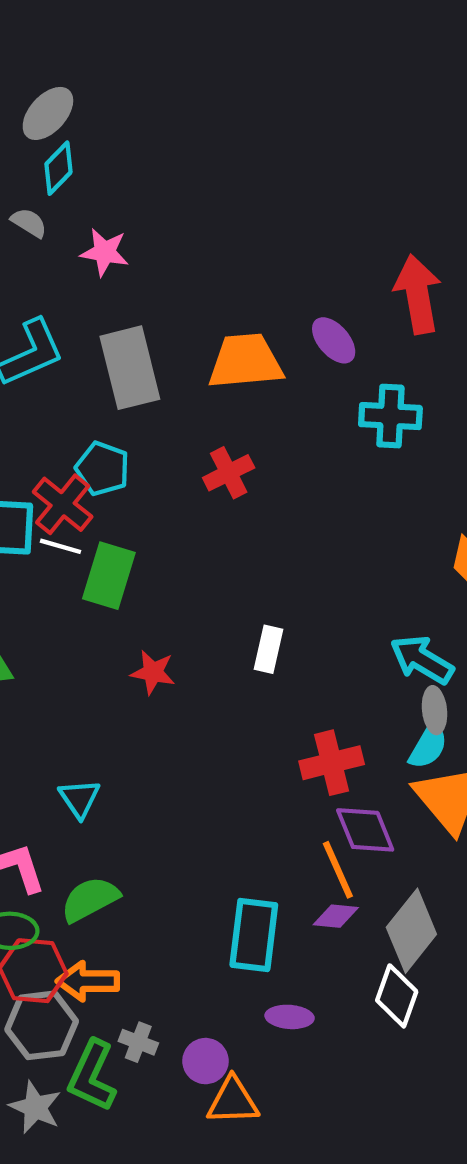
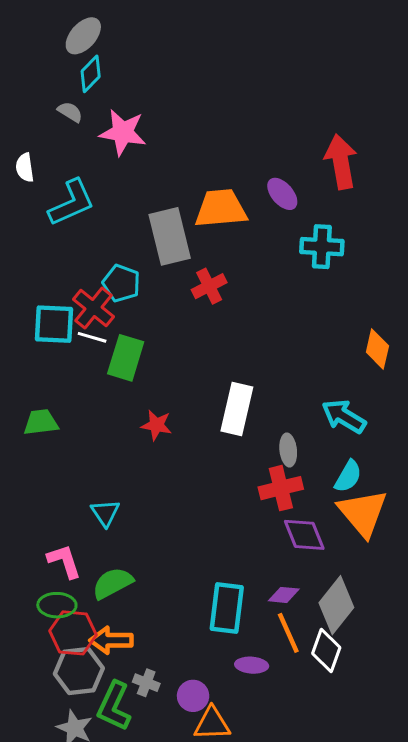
pink star: (105, 252) -> (123, 132), size x1.4
gray rectangle: (130, 368) -> (170, 236), moved
white rectangle: (269, 649) -> (237, 409), size x1.6
gray ellipse: (435, 710) -> (288, 450), moved
orange line: (338, 870) -> (288, 633), moved

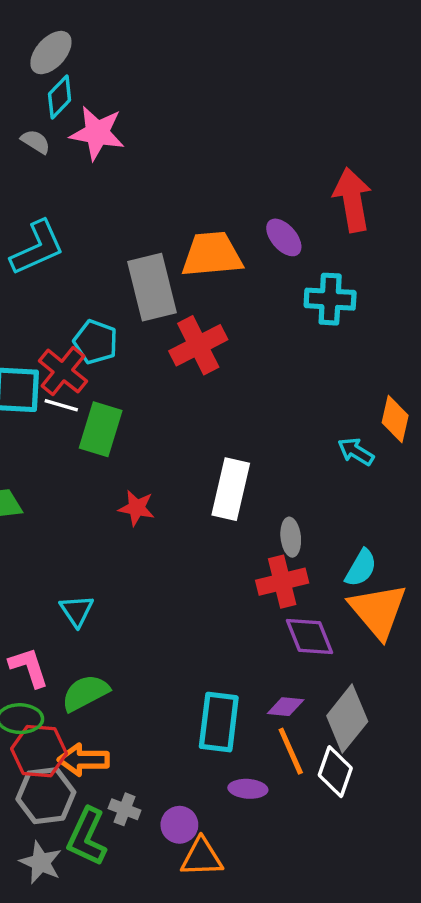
pink star: (123, 132) -> (97, 133), moved
red cross: (209, 286) -> (198, 345), size x1.4
cyan arrow: (344, 416) -> (356, 451), moved, size x0.7

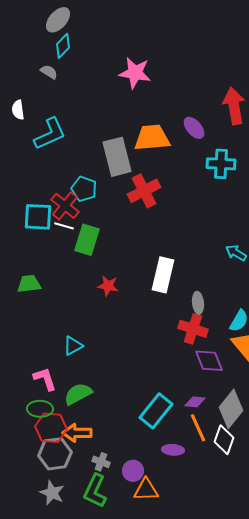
pink star: (97, 133) -> (135, 73), moved
red cross: (282, 582) -> (193, 329), turned 32
cyan triangle: (77, 611) -> (73, 346), turned 35
cyan rectangle: (219, 722) -> (156, 411), turned 32
green L-shape: (87, 837) -> (95, 491), moved

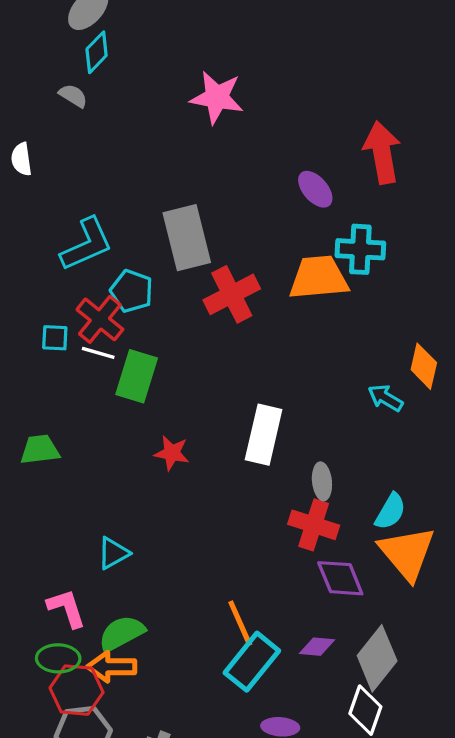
cyan L-shape: (50, 134) -> (87, 244), moved
orange trapezoid: (152, 138) -> (319, 278), moved
cyan square: (38, 217) -> (55, 338), size x0.6
orange line: (198, 428) -> (240, 623), moved
orange arrow: (77, 433) -> (112, 667), moved

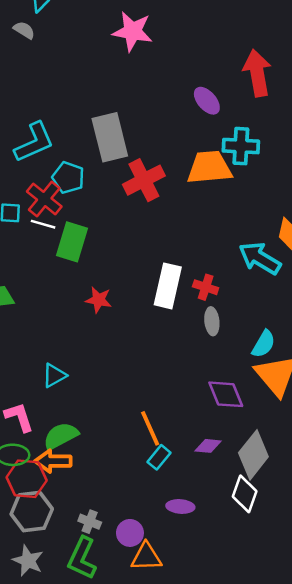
cyan arrow: (385, 398) -> (260, 258), size x1.6
red cross: (314, 525) -> (206, 287), moved, size x0.7
cyan rectangle: (252, 662) -> (159, 457), size x0.6

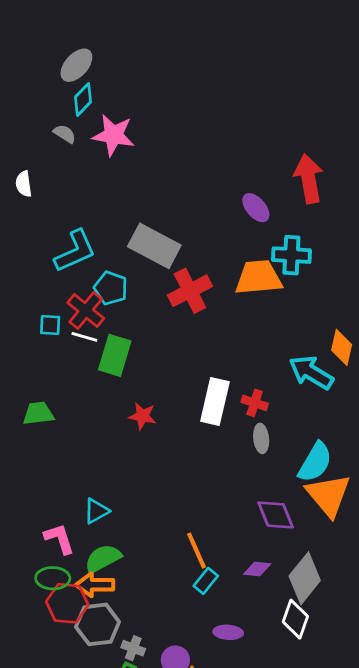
pink star: (133, 31) -> (113, 135), moved
gray rectangle: (110, 137) -> (154, 246), turned -48
cyan semicircle: (264, 344) -> (315, 462), size x1.4
cyan triangle: (54, 375) -> (96, 511), moved
gray hexagon: (32, 512) -> (98, 624), moved

